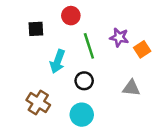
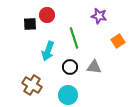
red circle: (71, 16) -> (47, 15), moved
purple star: (119, 37) -> (99, 16), moved
gray triangle: (131, 88) -> (94, 67), moved

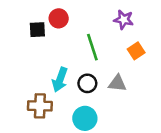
orange square: (118, 41) -> (136, 51), moved
cyan arrow: (48, 51) -> (60, 80), moved
brown cross: (32, 85) -> (40, 106), turned -30

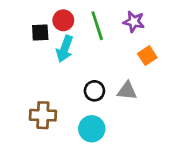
green line: (92, 47) -> (97, 26), moved
cyan arrow: (60, 80) -> (65, 49), moved

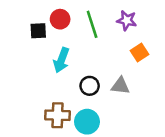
cyan arrow: (65, 49) -> (61, 60), moved
brown cross: (43, 115) -> (58, 115), moved

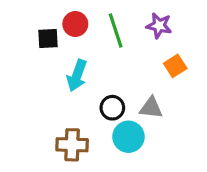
cyan circle: (87, 122) -> (128, 137), moved

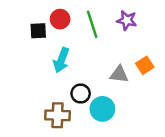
orange square: (175, 66) -> (145, 65), moved
black circle: (112, 108) -> (81, 94), moved
gray triangle: (151, 108) -> (119, 74), moved

